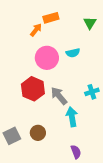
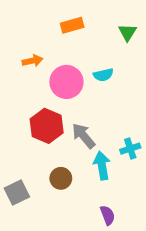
orange arrow: (36, 30) -> (32, 61), moved, turned 40
cyan cross: (92, 92) -> (130, 149), moved
brown circle: (38, 133) -> (61, 178), moved

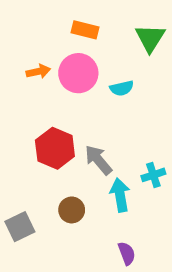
orange rectangle: (72, 25) -> (85, 30), turned 30
green triangle: (127, 32) -> (150, 38), size x1.4
pink circle: (66, 82) -> (78, 73), moved

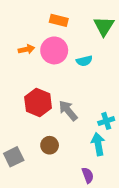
cyan arrow: (120, 195) -> (98, 144), moved

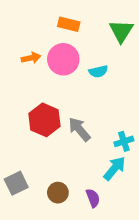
cyan arrow: (98, 144) -> (114, 168), turned 50
brown circle: (50, 145) -> (58, 193), moved
purple semicircle: (88, 175) -> (93, 198), moved

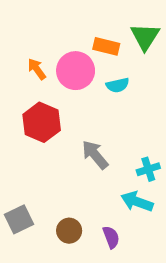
orange rectangle: (69, 24) -> (106, 46), moved
orange arrow: (31, 58) -> (37, 69), turned -114
red hexagon: (44, 120) -> (42, 122), moved
cyan arrow: (114, 168) -> (137, 202), turned -110

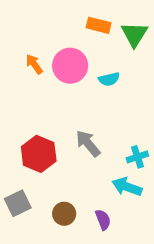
orange rectangle: (106, 46) -> (99, 25), moved
red hexagon: (42, 122) -> (39, 154), moved

